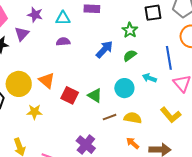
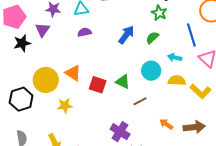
green star: (130, 30) -> (159, 13), moved
yellow semicircle: (133, 118) -> (177, 81), moved

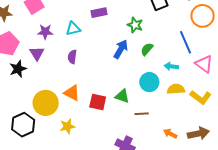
green star: (159, 13) -> (135, 25), moved
purple semicircle: (84, 32) -> (72, 57), moved, turned -64
brown line: (140, 101) -> (142, 114), turned 32

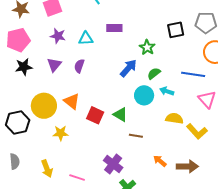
blue line: (185, 42) -> (193, 74), turned -70
purple triangle: (37, 53) -> (54, 65), moved
cyan arrow: (171, 66) -> (167, 91), moved
cyan circle: (149, 82) -> (144, 95), moved

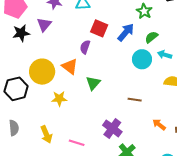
purple triangle: (54, 65) -> (44, 24), moved
purple semicircle: (79, 66) -> (85, 47), moved
red square: (95, 115) -> (99, 28), moved
green triangle: (120, 115) -> (93, 83), moved, turned 42

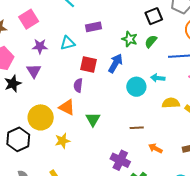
green semicircle: (151, 37) -> (151, 41), moved
orange arrow: (159, 124) -> (155, 148), moved

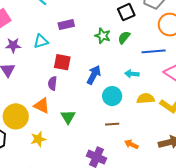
blue arrow: (115, 63) -> (94, 75), moved
cyan circle: (136, 87) -> (112, 96), moved

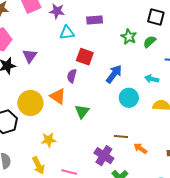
black square: (126, 12) -> (156, 17), turned 30
purple star: (13, 45) -> (57, 11), moved
brown line: (112, 124) -> (121, 136), moved
yellow star: (38, 139) -> (49, 140), moved

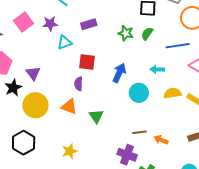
yellow circle: (30, 103) -> (35, 105), moved

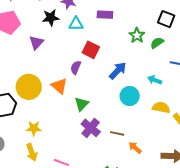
black star: (13, 88) -> (51, 18), moved
yellow circle: (35, 105) -> (29, 87), moved
yellow star: (70, 151) -> (34, 128), moved
purple cross: (127, 155) -> (91, 128), moved

